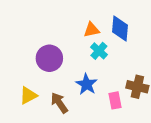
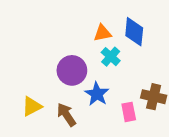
purple circle: (49, 58) -> (72, 70), moved

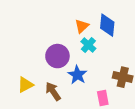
orange triangle: (102, 33) -> (82, 26), turned -32
pink rectangle: (129, 112) -> (103, 98), moved

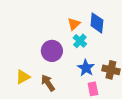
blue star: (77, 75) -> (86, 68), moved

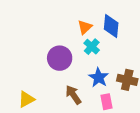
yellow triangle: (23, 77) -> (26, 99), moved
brown arrow: (48, 83) -> (73, 95), moved

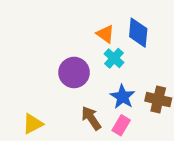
orange triangle: (85, 27) -> (105, 34), turned -42
pink rectangle: (107, 102) -> (121, 125), moved, turned 42

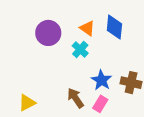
cyan cross: (114, 58) -> (80, 50), moved
purple circle: (74, 72) -> (48, 33), moved

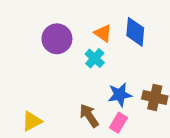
blue star: (101, 80) -> (120, 95), turned 30

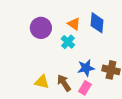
yellow triangle: (32, 121) -> (42, 82), moved, turned 42

